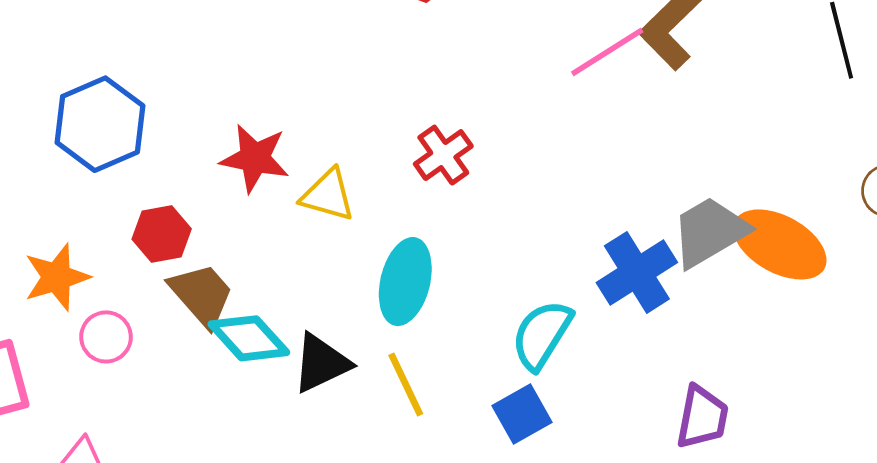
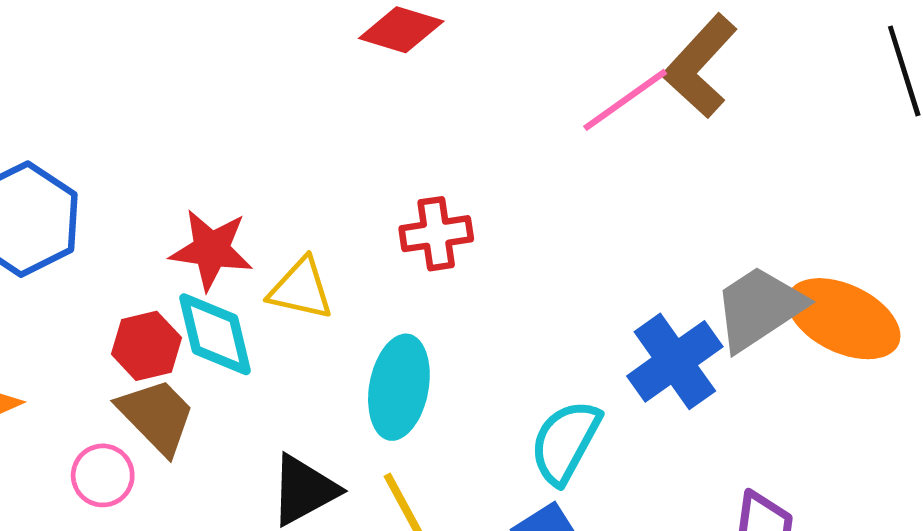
red cross: (443, 155) -> (436, 234), turned 30
red hexagon: (162, 234) -> (146, 346), moved
pink circle: (106, 337) -> (103, 475), moved
cyan diamond: (249, 338) -> (215, 334), moved, turned 32

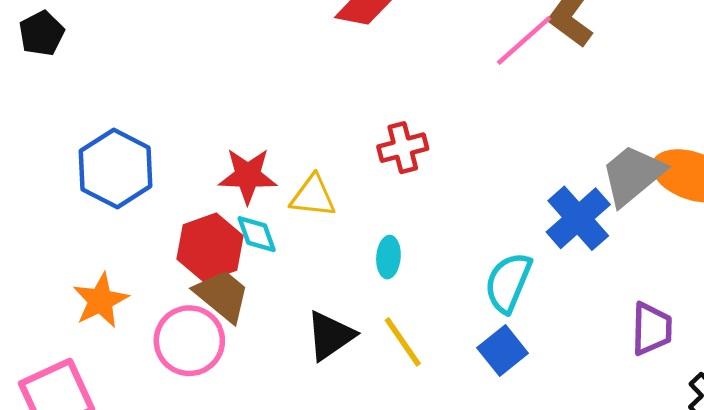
cyan diamond: (215, 334) -> (257, 234), size x0.7
red hexagon: (146, 346) -> (210, 247), size x1.4
cyan ellipse: (399, 387) -> (388, 257), size x0.6
pink circle: (103, 475) -> (189, 341), size x1.6

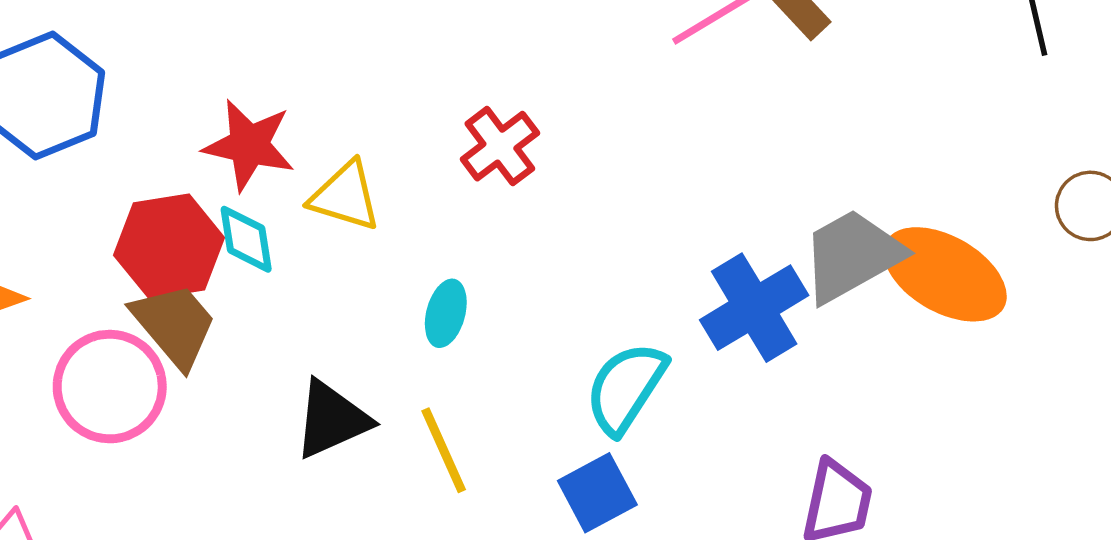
red cross: (403, 148) -> (500, 146), turned -33

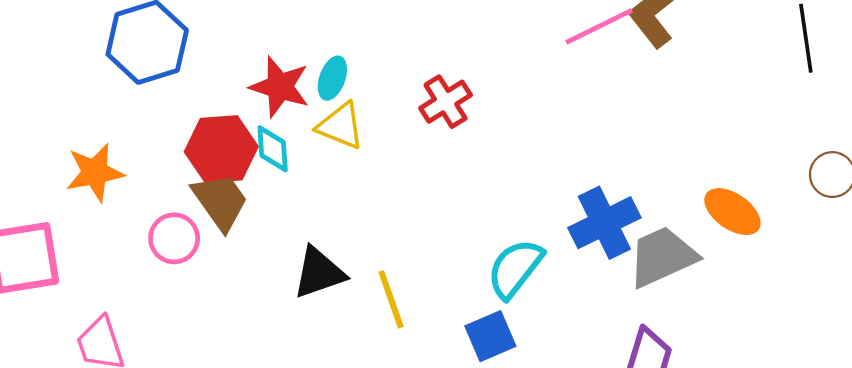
gray trapezoid: (852, 256) -> (662, 257), moved
orange ellipse: (945, 274) -> (732, 212), size x0.7
cyan ellipse: (446, 313) -> (332, 78), moved
pink circle: (110, 387) -> (174, 238), size x0.7

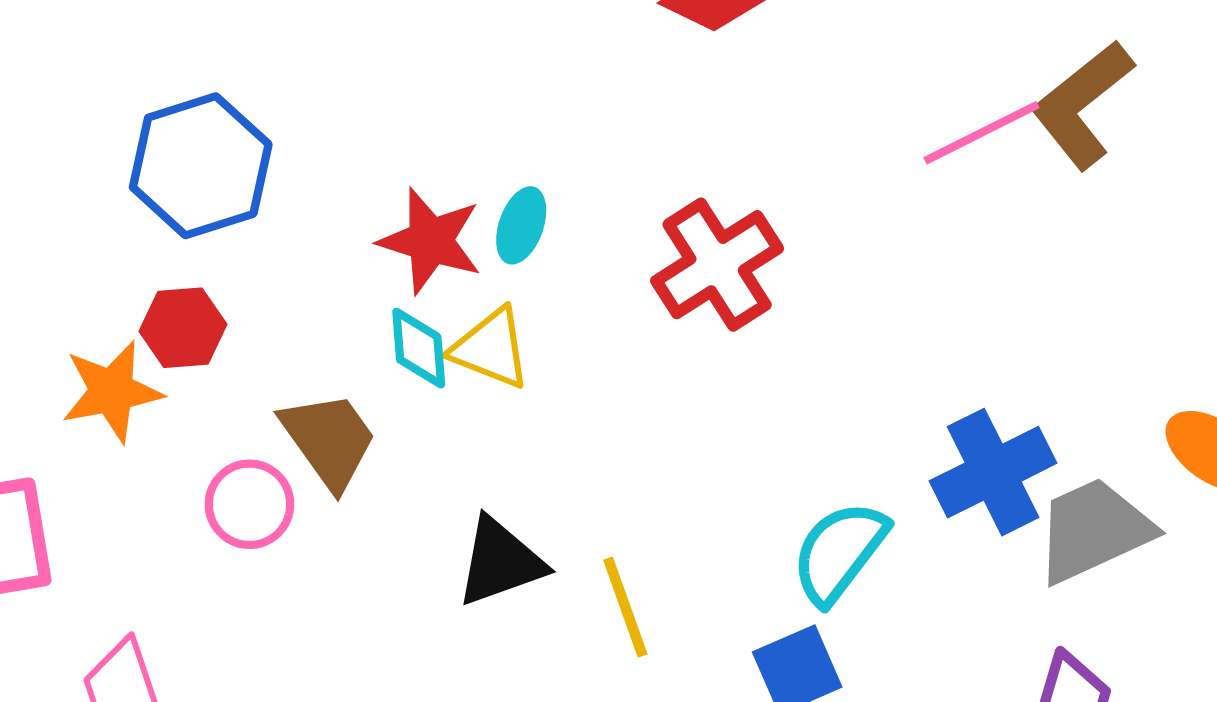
red cross: (446, 102) -> (717, 265), size x1.4
yellow triangle: (340, 126) -> (491, 348), moved
red hexagon: (221, 149) -> (183, 328), moved, size x0.7

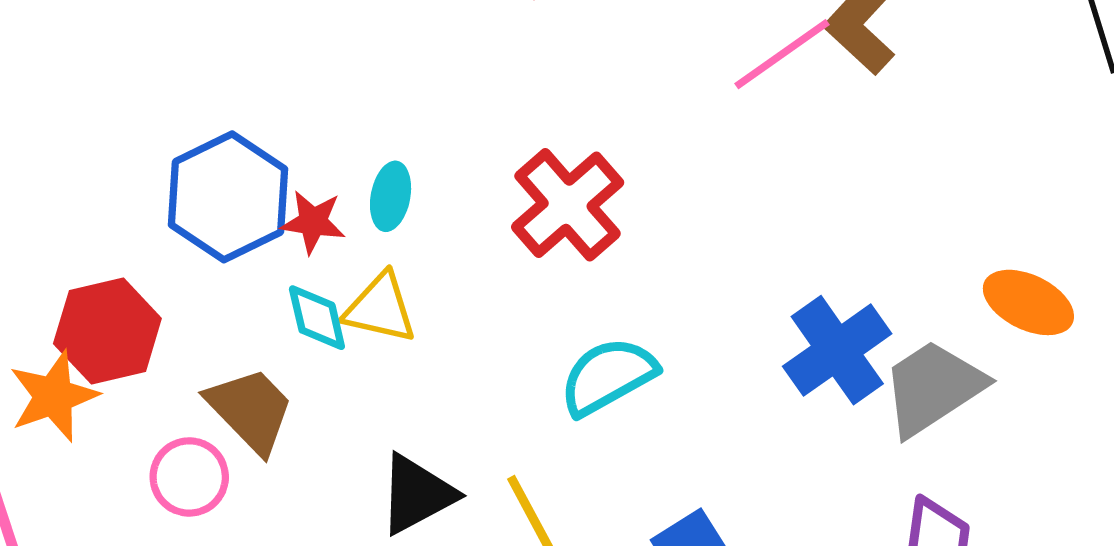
blue hexagon: (201, 166) -> (228, 197), moved
red star: (430, 241) -> (313, 222), size x0.7
red hexagon: (183, 328) -> (107, 331), size x1.4
cyan semicircle: (839, 552) -> (608, 376), moved, turned 32

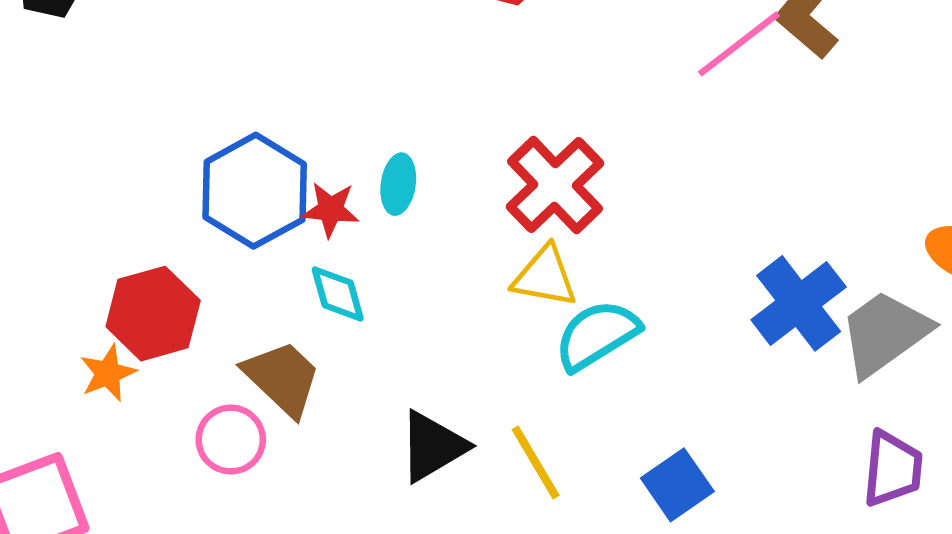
yellow triangle: (380, 308) -> (545, 277), moved
orange star: (53, 396) -> (108, 373), size x0.7

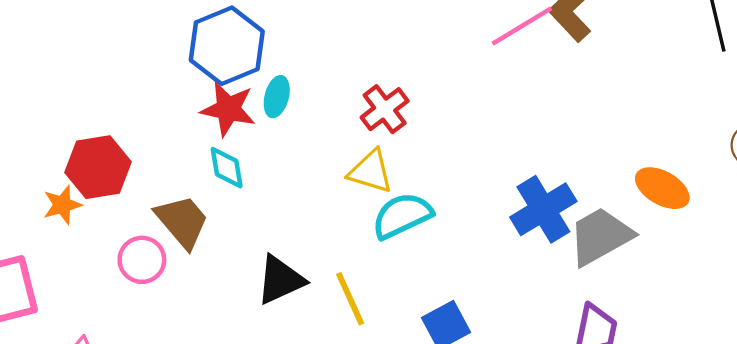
red cross: (555, 185) -> (385, 109), size x0.7
blue hexagon: (255, 191) -> (227, 46), moved
red star: (331, 210) -> (228, 109), size x1.4

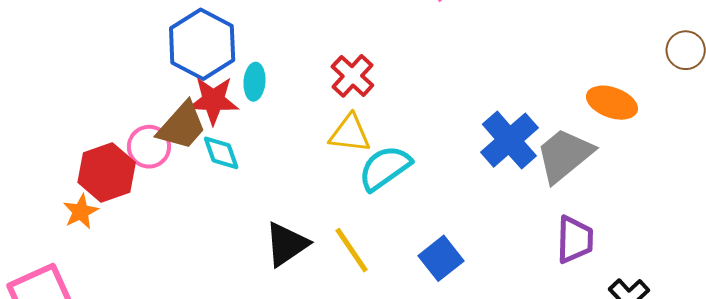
brown trapezoid: (182, 221) -> (182, 126), moved, turned 92
pink circle: (142, 260) -> (149, 147), moved

